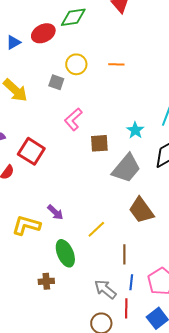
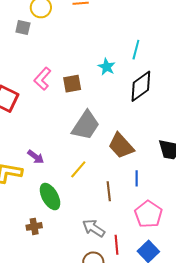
pink L-shape: (73, 119) -> (42, 79), moved
gray trapezoid: (126, 168) -> (86, 125), moved
blue line: (131, 282) -> (137, 178), moved

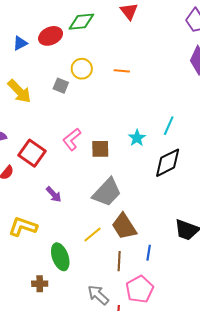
brown trapezoid: (121, 146) -> (124, 226), moved
purple arrow: (36, 157) -> (54, 194), moved
pink pentagon: (148, 214) -> (140, 289), moved

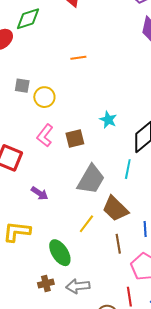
yellow circle: (82, 69) -> (44, 97), moved
cyan line: (169, 126) -> (128, 169), moved
gray arrow: (98, 295) -> (78, 286), moved, turned -35

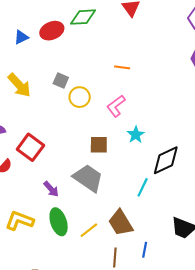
pink L-shape: (45, 136) -> (116, 106), moved
gray trapezoid: (91, 179) -> (88, 178), moved, turned -100
green ellipse: (60, 253) -> (59, 222), moved

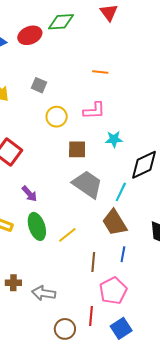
yellow circle: (80, 97) -> (57, 117), moved
pink L-shape: (116, 106) -> (94, 111), turned -145
cyan star: (136, 135) -> (114, 139), turned 30
gray trapezoid: (88, 178) -> (87, 184), moved
brown trapezoid: (121, 223) -> (114, 223), moved

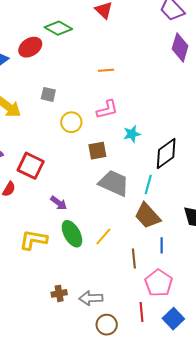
green diamond: (61, 22) -> (58, 28), turned 44
brown circle: (65, 329) -> (107, 325), moved

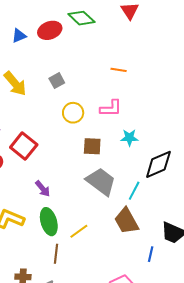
gray square: (48, 94) -> (57, 81), turned 35
blue line: (162, 245) -> (151, 254), moved
brown line: (134, 258) -> (56, 254), moved

